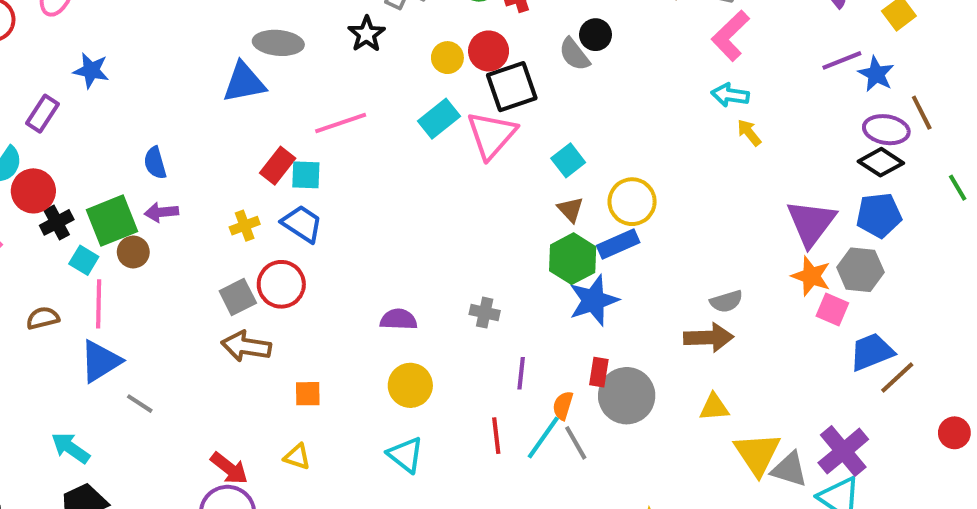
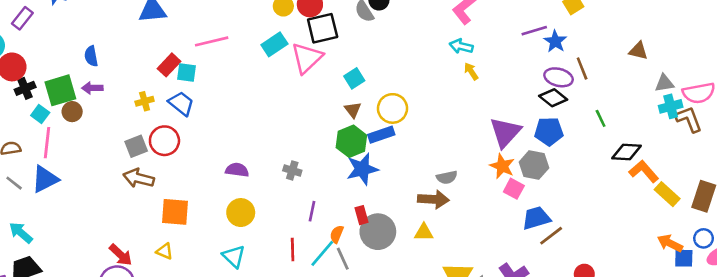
red rectangle: (599, 372) -> (362, 215), turned -30
orange square: (308, 394) -> (175, 212), size x1.6
gray line: (140, 404) -> (14, 183), moved
yellow triangle: (714, 407) -> (424, 232), moved

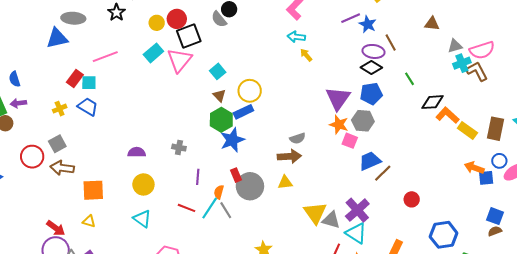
red circle: (164, 141) -> (32, 157), moved
red line: (293, 250) -> (187, 208), turned -60

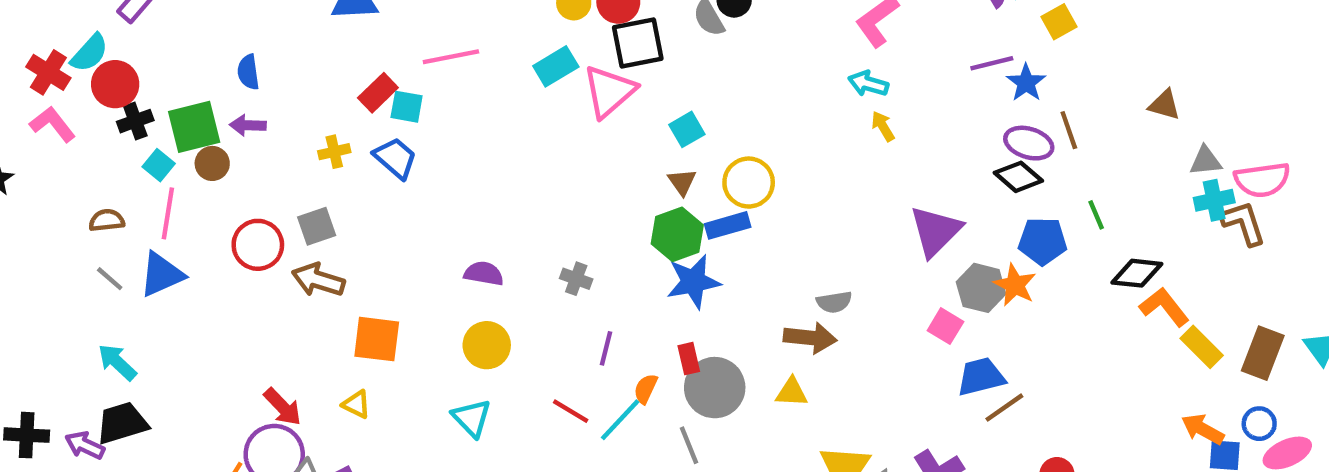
blue pentagon: (371, 94) -> (1043, 241), moved
orange star: (339, 125) -> (1015, 285), moved
gray line: (226, 210) -> (689, 445), moved

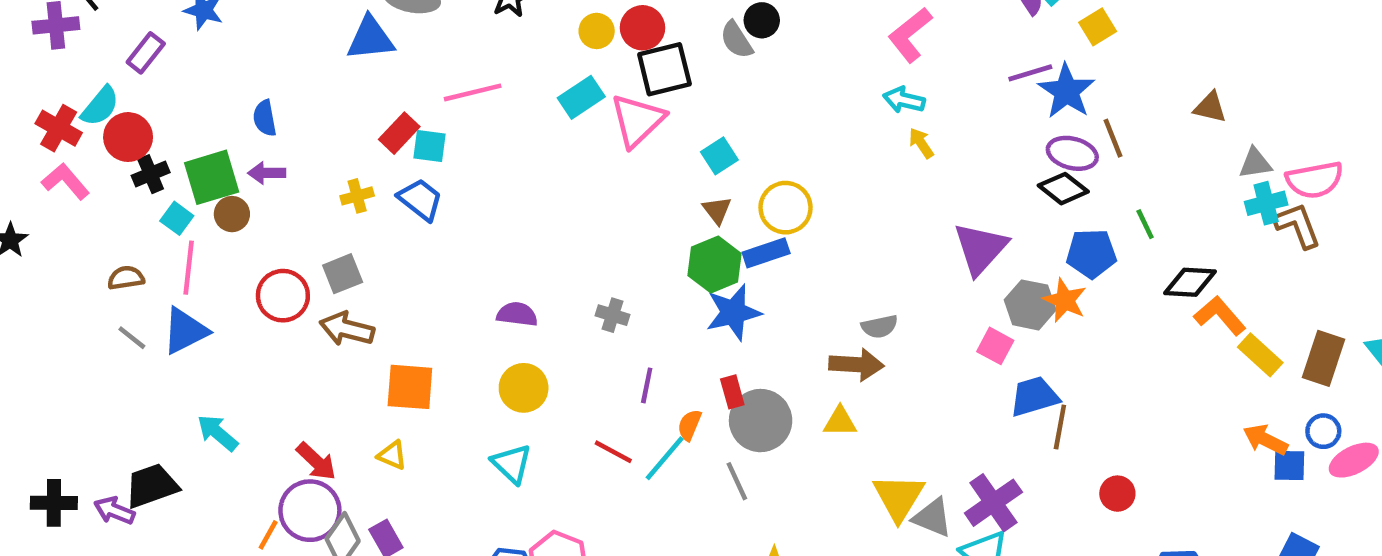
blue star: (1026, 83) -> (1067, 91), size x1.4
cyan arrow: (117, 362) -> (218, 433), moved
brown line: (1004, 408) -> (1060, 427), turned -42

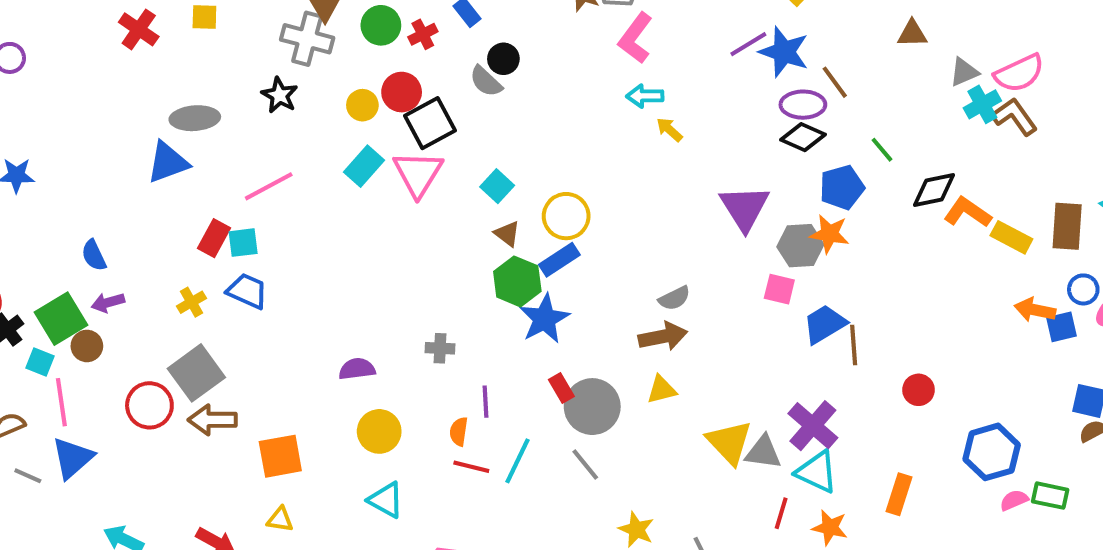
gray square: (343, 274) -> (196, 373), size x1.5
orange semicircle: (689, 425) -> (459, 432), moved

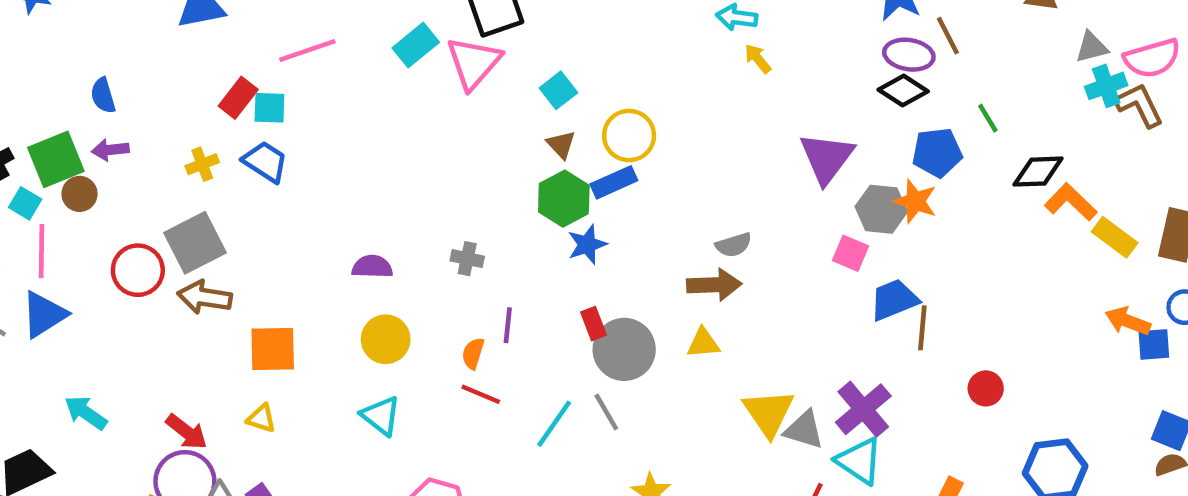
blue star: (544, 319) -> (587, 245), size x0.7
cyan line: (518, 461) -> (554, 424), moved

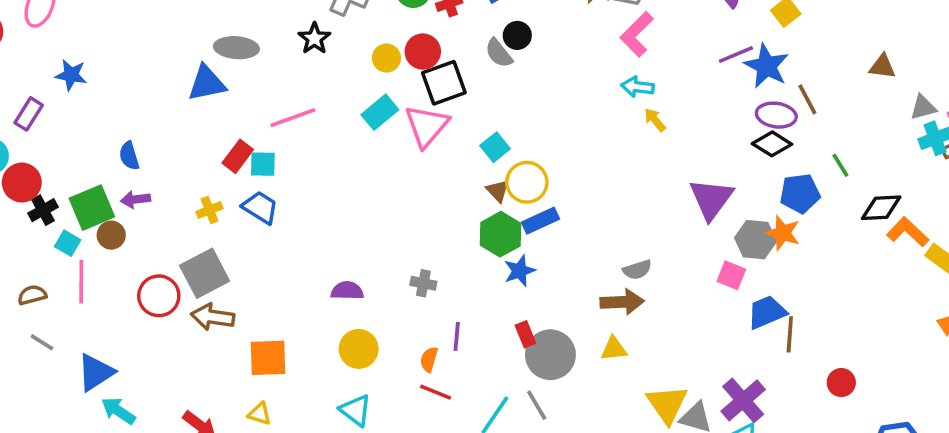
yellow circle: (629, 135) -> (527, 182), moved
blue triangle: (44, 314) -> (96, 372), moved

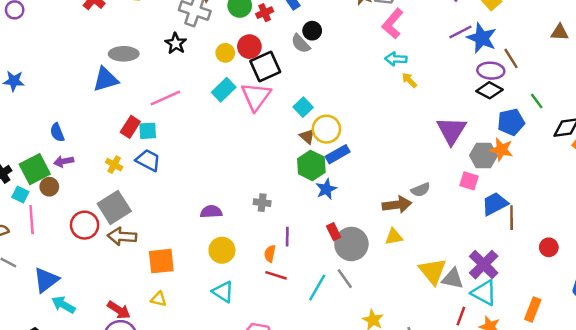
yellow cross: (209, 210) -> (114, 165), turned -35
gray semicircle: (637, 270) -> (421, 190), moved

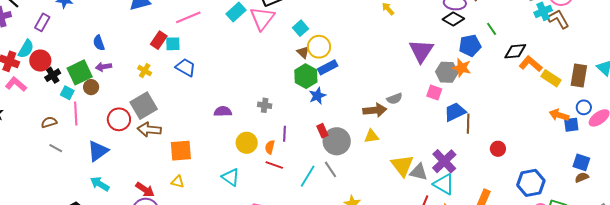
blue trapezoid: (148, 160) -> (186, 67), moved
yellow circle: (222, 250) -> (247, 143), moved
blue triangle: (46, 280) -> (98, 151), moved

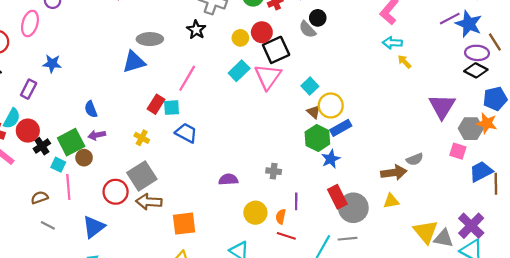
pink line: (188, 17) -> (187, 78), turned -35
red rectangle: (322, 131) -> (337, 197), size x1.5
gray line: (330, 169) -> (348, 239), turned -60

